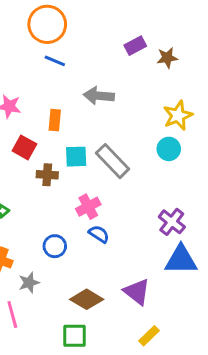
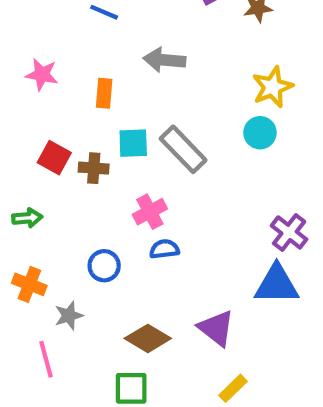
red square: (24, 147) -> (54, 158), moved
purple cross: (172, 222) -> (289, 232), moved
blue semicircle: (99, 234) -> (164, 249), turned -40

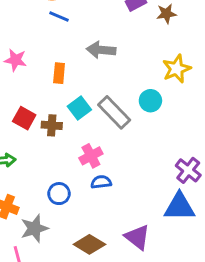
cyan circle: (260, 133) -> (150, 101), moved
cyan square: (133, 143) -> (79, 108), turned -35
gray star: (69, 316) -> (34, 228), size x1.4

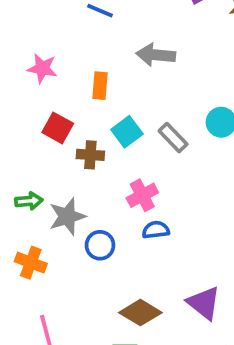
gray rectangle: (114, 112) -> (173, 138), size x0.7
red square: (24, 118) -> (58, 128), moved
gray star: (34, 228) -> (67, 216), moved

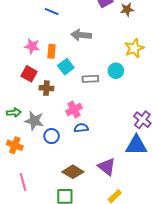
pink star: (42, 68) -> (32, 46), moved
cyan square: (127, 132) -> (66, 67), moved
gray rectangle: (173, 138) -> (90, 79), turned -49
gray star: (67, 216) -> (34, 121), turned 30

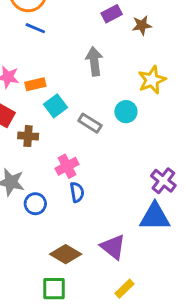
gray arrow: (81, 35) -> (94, 61), moved, turned 78
orange rectangle: (52, 51) -> (35, 84), turned 72
gray rectangle: (90, 79) -> (90, 123), turned 35
blue semicircle: (81, 128) -> (77, 192), turned 88

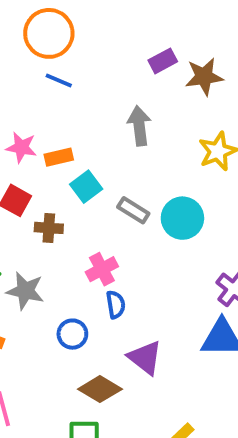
brown star: (142, 25) -> (204, 77), size x1.4
cyan circle: (126, 112) -> (182, 218), moved, size x1.4
blue circle: (35, 204) -> (72, 334), moved
purple triangle: (113, 247) -> (145, 358), moved

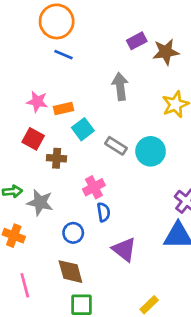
brown diamond: (100, 389) -> (70, 272), moved, turned 44

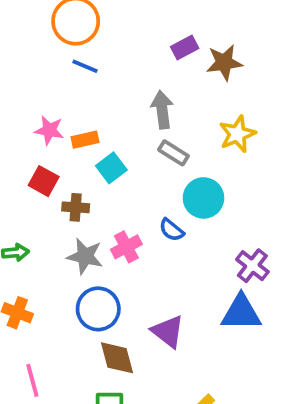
gray rectangle: (116, 146) -> (173, 153), moved
gray star: (40, 202) -> (85, 256), moved
blue semicircle: (104, 212) -> (172, 230), moved, turned 138
blue circle: (73, 233) -> (98, 309), size x1.5
brown diamond: (70, 272) -> (117, 358), moved

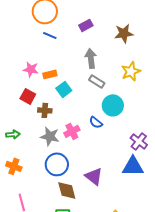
purple rectangle: (185, 48) -> (86, 25), moved

